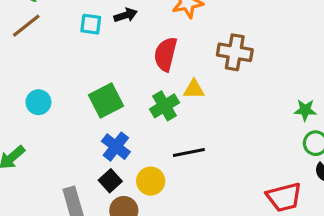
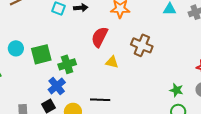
green square: (106, 100) -> (41, 54), moved
green cross: (165, 106) -> (67, 64), moved

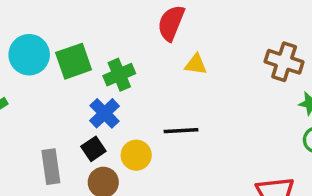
brown cross: (142, 45) -> (284, 62), moved
cyan circle: (16, 48) -> (29, 55), size x1.5

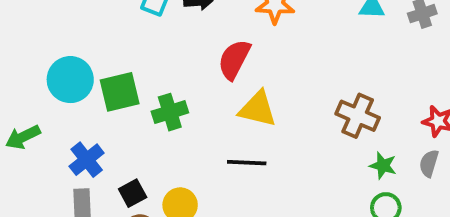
yellow triangle: (196, 64) -> (258, 109), size x1.5
blue cross: (105, 113) -> (87, 160), moved
black line: (181, 131) -> (247, 163), moved

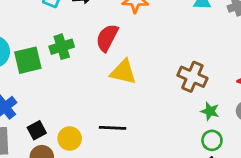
green cross: (170, 112) -> (62, 47), moved
black line: (247, 163) -> (113, 128), moved

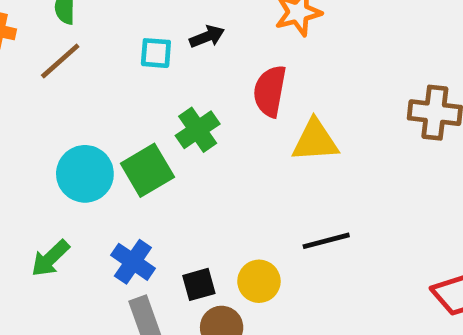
black square: (37, 130) -> (199, 284), turned 30

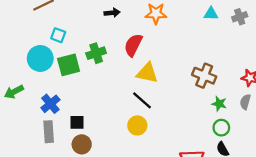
cyan square: (156, 53) -> (58, 35), moved
black line: (326, 241) -> (142, 100), moved, turned 40
yellow circle: (259, 281) -> (137, 125), moved

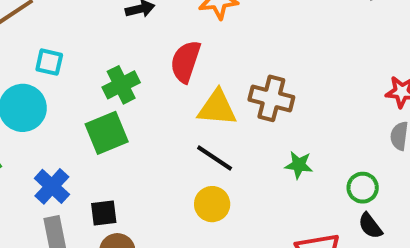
green square: (69, 65) -> (107, 133), moved
brown cross: (204, 76) -> (271, 98), moved
green star: (219, 104) -> (299, 165), moved

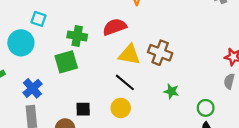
red semicircle: (186, 61) -> (115, 27), turned 45
green cross: (121, 85) -> (77, 36), turned 30
black square: (104, 213) -> (83, 109), moved

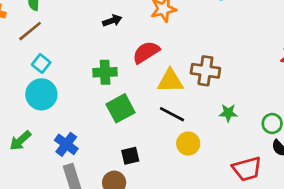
cyan square: (38, 19) -> (41, 64), moved, turned 32
green square: (66, 62) -> (120, 108), moved
yellow circle: (121, 108) -> (188, 144), moved

